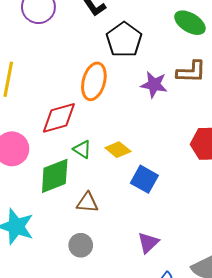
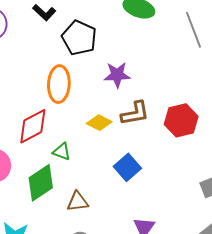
brown L-shape: (191, 72) -> (135, 113), moved
yellow diamond: (118, 150) -> (99, 123), moved
blue square: (144, 179) -> (127, 167), turned 32

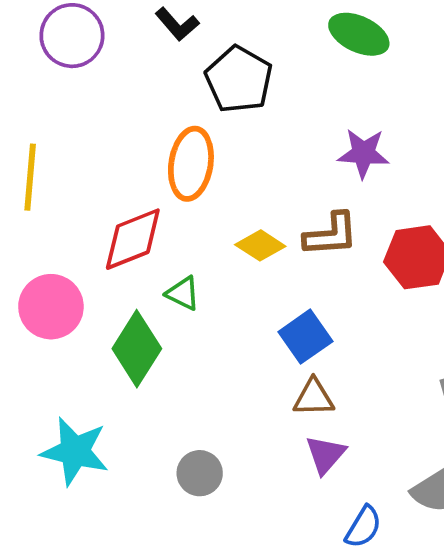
purple star: (117, 75) -> (364, 153), moved
green diamond: (41, 183) -> (137, 349), turned -30
brown triangle: (78, 202) -> (314, 398), moved

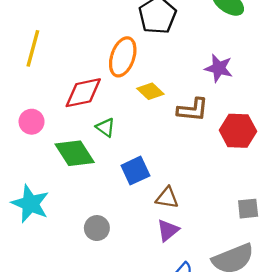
yellow diamond: (260, 245) -> (150, 91), moved
pink circle: (51, 307) -> (32, 122), size x0.7
blue square: (305, 337) -> (135, 171), moved
green diamond: (137, 349) -> (75, 153), turned -75

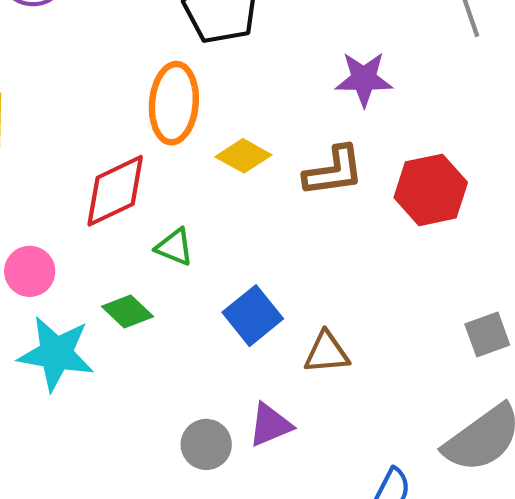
green diamond: (75, 153) -> (128, 311), size x0.6
cyan star: (30, 204) -> (56, 354), moved
purple triangle: (168, 230) -> (270, 425), moved, turned 30

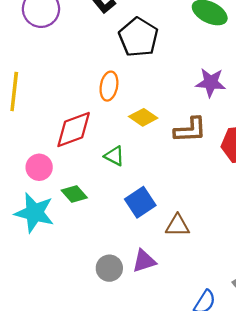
orange ellipse: (174, 103) -> (109, 86), size x0.7
green triangle: (175, 247) -> (114, 156), moved
pink circle: (30, 271) -> (39, 167), moved

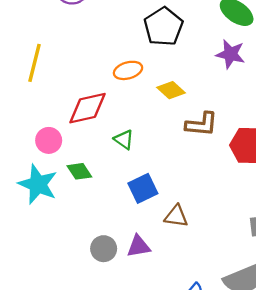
purple star: (211, 83) -> (230, 54), moved
orange ellipse: (109, 86) -> (128, 70), turned 56
yellow diamond: (143, 117) -> (171, 90), moved

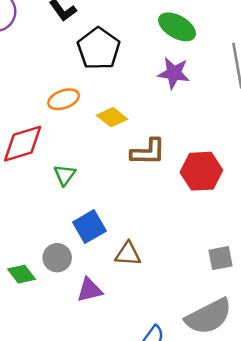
green triangle: (124, 140) -> (65, 175), turned 35
green diamond: (79, 171) -> (22, 274), moved
gray circle: (104, 249) -> (57, 258), moved

